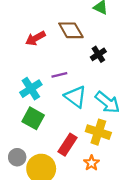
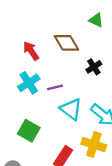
red arrow: (35, 38) -> (31, 51), turned 84
cyan cross: (31, 89) -> (29, 83), moved

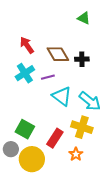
brown diamond: (66, 43) -> (58, 54), moved
black cross: (94, 67) -> (82, 59), turned 32
green square: (29, 131) -> (25, 129), moved

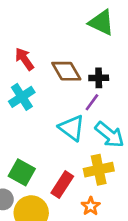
green triangle: (84, 18) -> (101, 23), size x1.5
purple line: (48, 77) -> (92, 102), moved, turned -40
yellow cross: (82, 127) -> (99, 170), turned -30

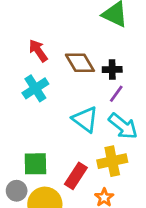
purple line: (92, 102) -> (116, 94), moved
green square: (22, 172) -> (35, 164), turned -30

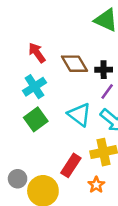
green square: (35, 164) -> (36, 119), moved, turned -35

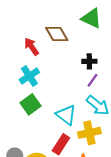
brown diamond: (74, 64) -> (57, 34), moved
cyan triangle: (79, 115) -> (66, 115), moved

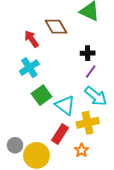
green square: (30, 104) -> (42, 95), moved

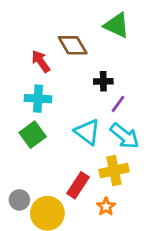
black cross: (88, 53) -> (103, 81), moved
cyan cross: (29, 68) -> (38, 99), turned 36
green square: (42, 95) -> (33, 135), moved
cyan triangle: (65, 105) -> (87, 132), moved

